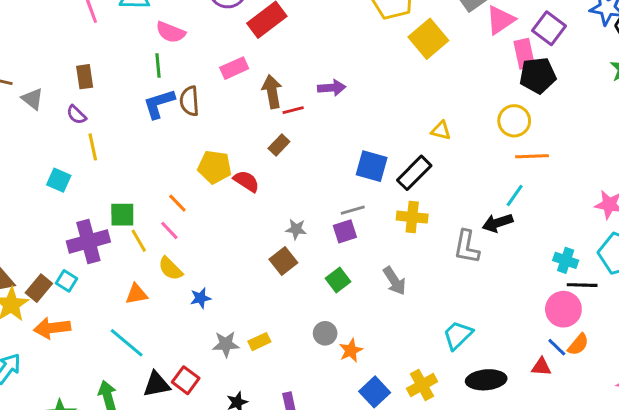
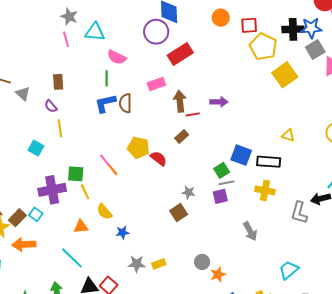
black rectangle: (414, 173) -> (269, 162), turned 45
pink line: (169, 230) -> (105, 161), moved
green square: (338, 280) -> (222, 170), moved

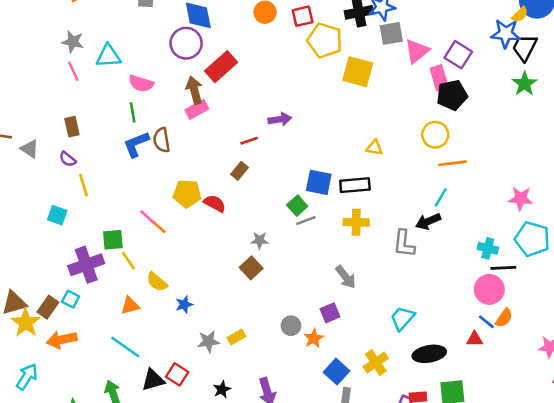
gray square: (315, 49) -> (391, 33), turned 30
yellow square: (285, 75) -> (358, 72), turned -30
brown arrow: (180, 101) -> (194, 90), moved
purple square: (220, 196) -> (330, 313), moved

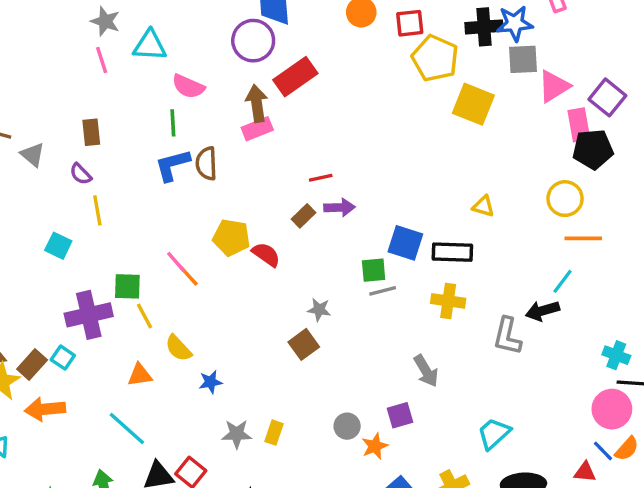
purple arrow: (280, 119) -> (340, 207), moved
green square: (297, 206) -> (374, 270), turned 30
yellow rectangle: (236, 337) -> (274, 433), turned -48

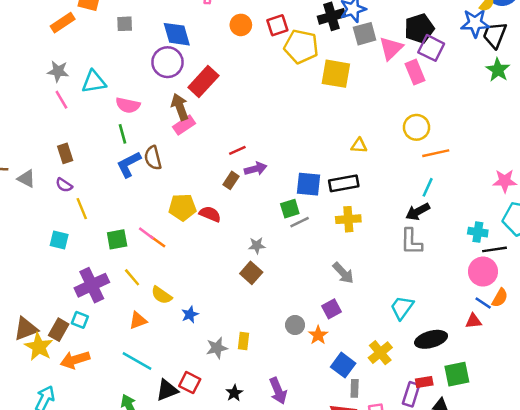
black pentagon: (593, 149) -> (419, 29), moved
green square: (127, 286) -> (117, 239), moved
gray L-shape: (507, 336) -> (411, 242), moved

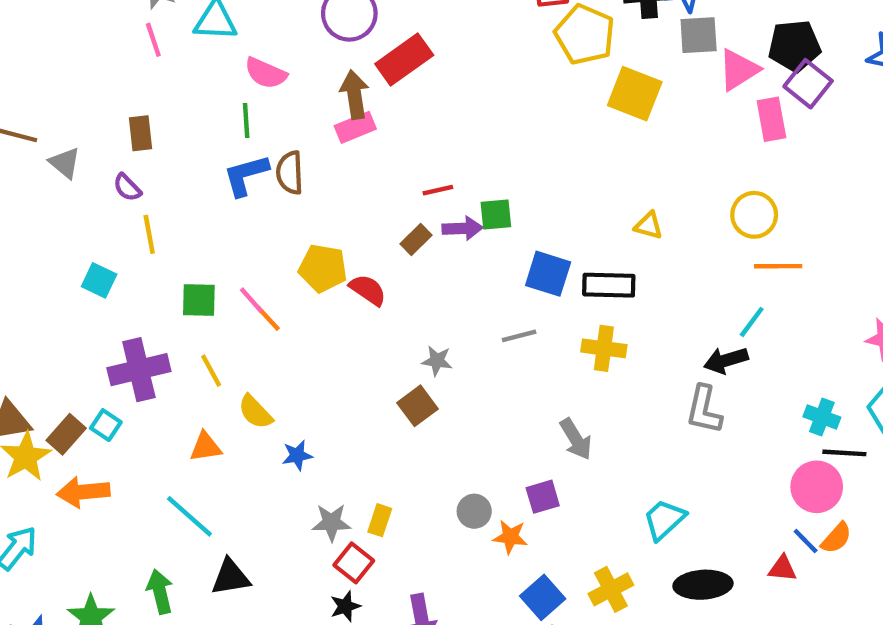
green square: (290, 209) -> (496, 215), moved
orange star: (318, 335) -> (510, 537), turned 30
red square: (190, 383) -> (354, 563), moved

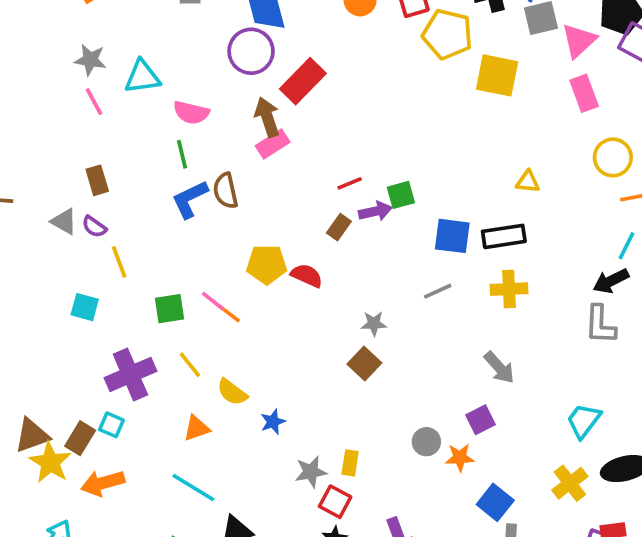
pink rectangle: (771, 119) -> (584, 93), moved
gray triangle: (65, 163) -> (64, 221), moved
yellow cross: (611, 589) -> (570, 483), moved

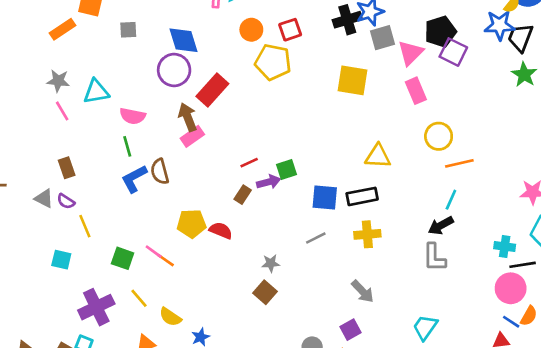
yellow pentagon: (447, 34) -> (273, 62), moved
yellow triangle: (528, 182) -> (378, 156), size x1.5
green square: (170, 309) -> (123, 258), turned 30

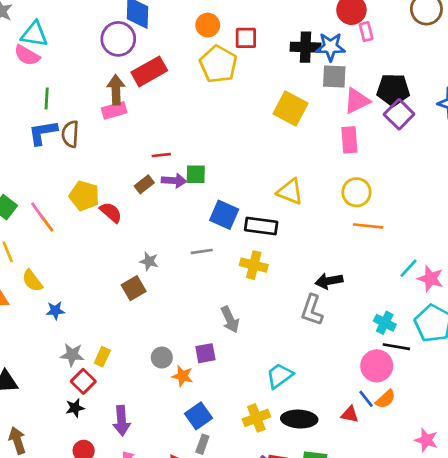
pink semicircle: (133, 116) -> (27, 55), moved
cyan line: (451, 200) -> (408, 268), moved

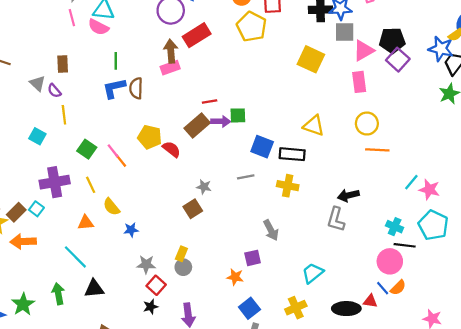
brown rectangle: (144, 184) -> (197, 126), size x1.6
yellow rectangle: (102, 357) -> (181, 254), moved
gray circle: (162, 358) -> (183, 267), moved
black ellipse: (299, 419) -> (346, 309), moved

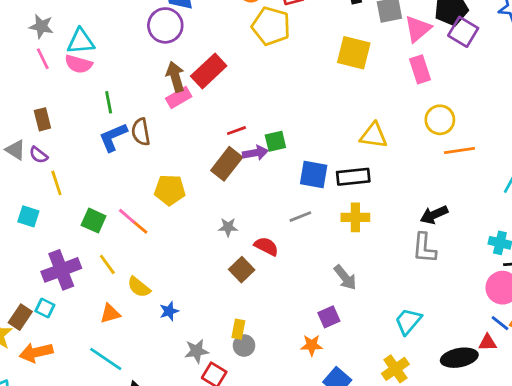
red rectangle: (197, 35) -> (209, 71), moved
red semicircle: (171, 149) -> (266, 246), moved
gray star: (204, 187) -> (228, 227), moved

